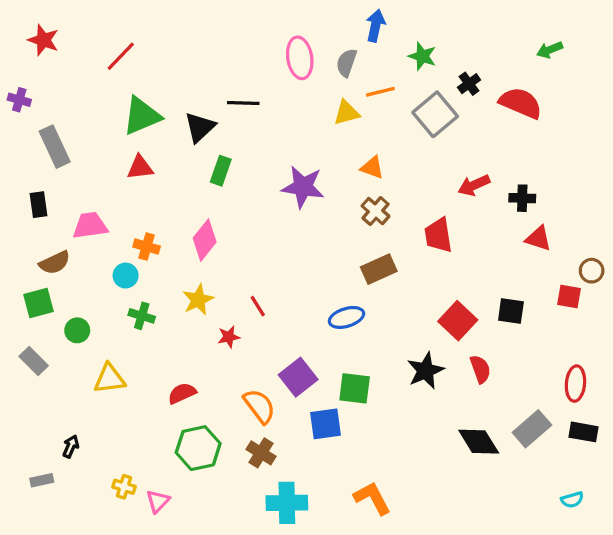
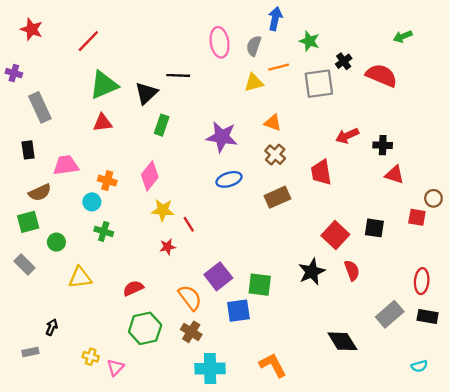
gray square: (435, 114) -> (319, 84), turned 32
yellow star: (198, 300) -> (163, 210), moved, turned 30
blue ellipse: (346, 317) -> (229, 179), moved
black diamond: (479, 442) -> (342, 341), moved

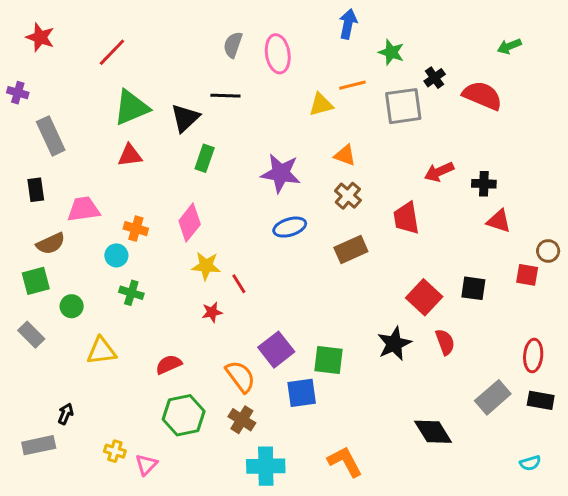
gray semicircle: (254, 46) -> (233, 45), moved
gray rectangle: (30, 352) -> (39, 445), size x1.5

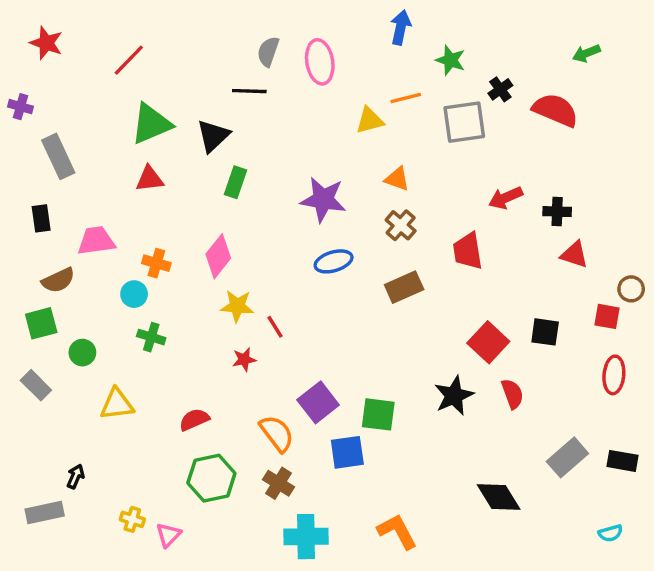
black line: (225, 96) -> (249, 91), moved
red ellipse: (533, 356) -> (614, 375), moved

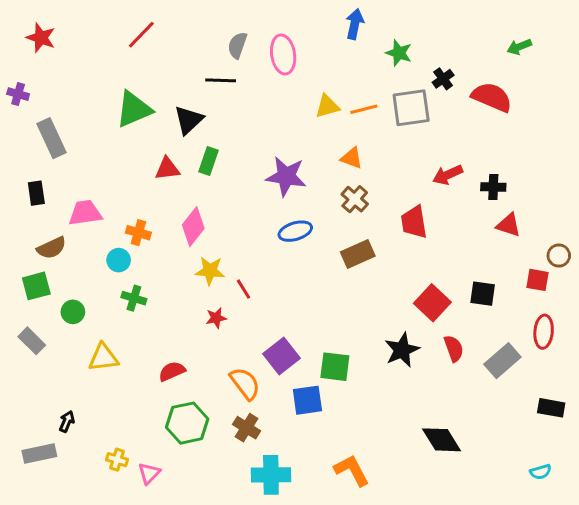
red line: (129, 60) -> (141, 35), moved
orange line: (406, 98) -> (364, 109), moved
red triangle: (149, 179) -> (167, 169), moved
gray rectangle: (567, 457) -> (502, 361), moved

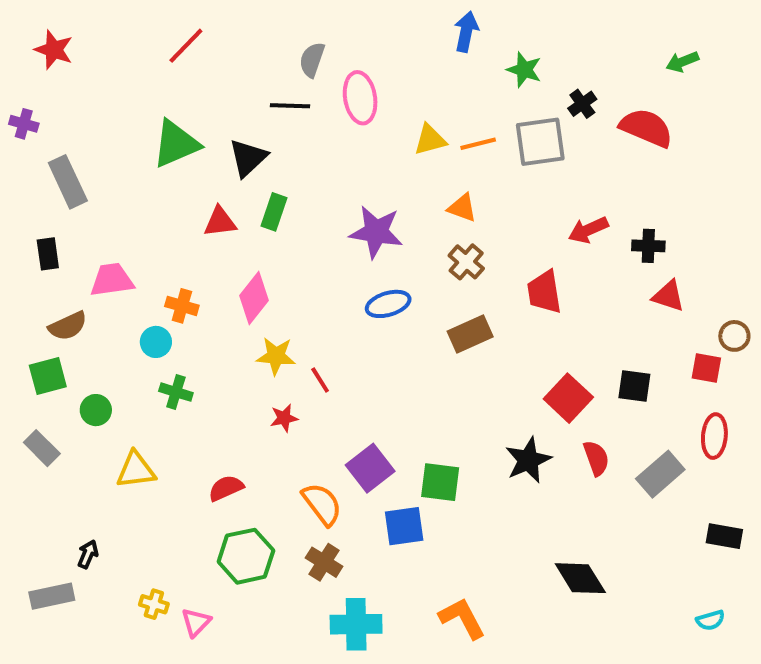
pink ellipse: (283, 54) -> (360, 98), moved

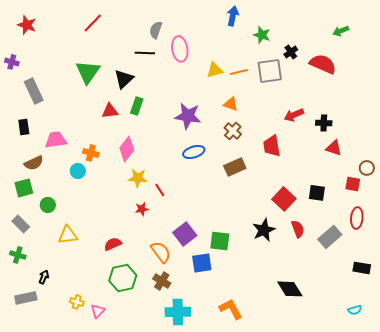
green triangle: (176, 144) -> (88, 72), turned -32
green cross: (176, 392) -> (18, 255), moved

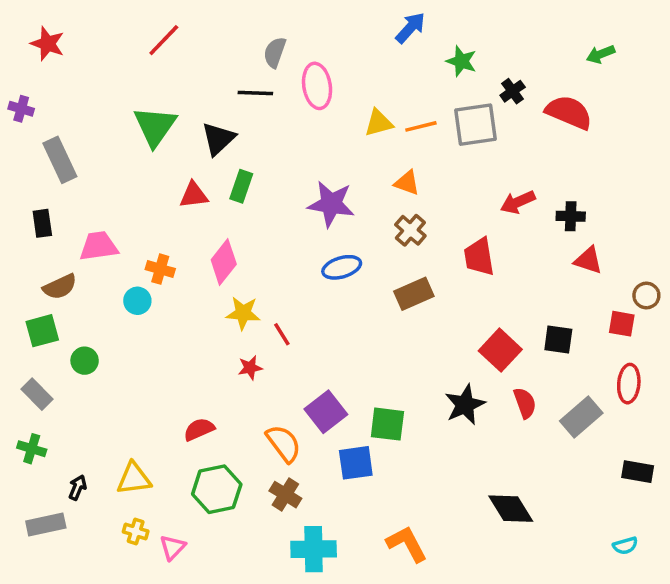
blue arrow: (233, 16) -> (410, 28), turned 30
yellow triangle: (68, 235) -> (134, 479), moved

